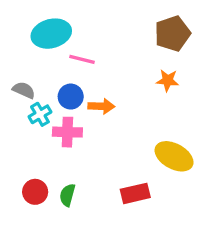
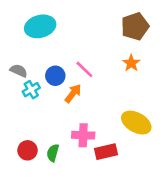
pink line: (82, 59) -> (84, 69), moved, turned 30
orange star: (168, 80) -> (131, 63), turned 30
orange arrow: (101, 106) -> (73, 93), moved, turned -54
pink cross: (67, 132) -> (83, 135), moved

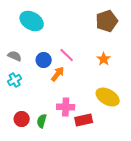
cyan ellipse: (40, 26) -> (32, 21), turned 45
orange star: (131, 63) -> (104, 59), moved
cyan cross: (31, 90) -> (15, 80), moved

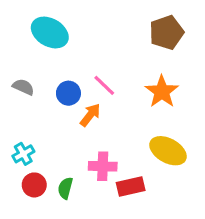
orange star: (104, 59) -> (162, 92), size x1.5
cyan cross: (15, 80) -> (23, 154), moved

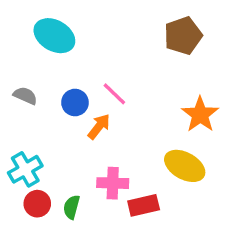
orange star: (162, 92) -> (200, 114), moved
cyan cross: (23, 154) -> (25, 169), size x1.4

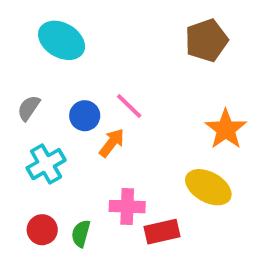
gray semicircle: (25, 96) -> (29, 108), turned -80
cyan cross: (25, 169) -> (46, 164), moved

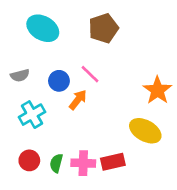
brown pentagon: (206, 40) -> (103, 28), moved
gray semicircle: (29, 108) -> (20, 75), turned -138
pink cross: (127, 207) -> (83, 163), moved

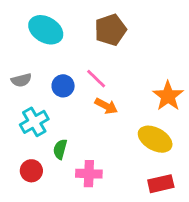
orange arrow: (78, 100) -> (106, 106), moved, turned 80
red rectangle: (113, 162) -> (161, 184), moved
green semicircle: (56, 163) -> (60, 149), moved

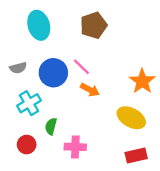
cyan ellipse: (46, 30) -> (39, 25), turned 44
blue circle: (63, 86) -> (53, 73), size x1.5

